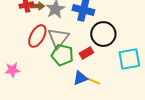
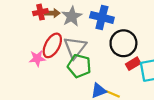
red rectangle: (86, 53) -> (133, 64), moved
pink star: (12, 70) -> (37, 58), moved

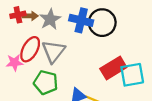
black circle: (123, 43) -> (102, 23), moved
red rectangle: (133, 64) -> (113, 68), size x1.6
green pentagon: (79, 66) -> (46, 82), moved

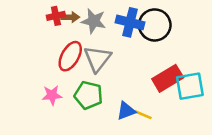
gray star: (50, 19) -> (94, 21), turned -30
pink star: (15, 63) -> (52, 95), moved

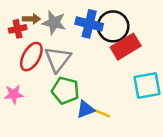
red cross: (56, 16) -> (18, 29), moved
red rectangle: (168, 78) -> (126, 47), moved
green pentagon: (88, 95) -> (65, 90), moved

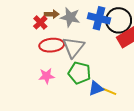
red cross: (18, 29) -> (40, 22), turned -32
red ellipse: (31, 57) -> (52, 45), turned 55
pink star: (14, 94) -> (47, 76), moved

